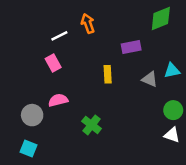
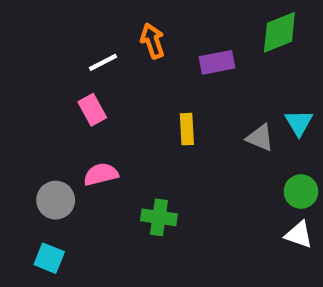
purple rectangle: (131, 47) -> (217, 62), moved
cyan triangle: (172, 71) -> (299, 123), turned -49
green cross: (92, 125) -> (159, 217), turned -30

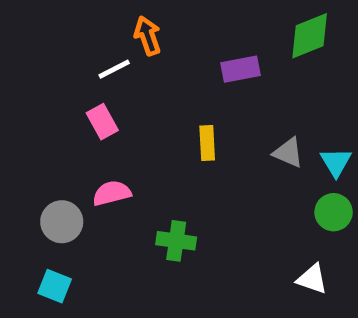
orange arrow: (152, 41) -> (148, 36), moved
cyan triangle: (299, 123) -> (336, 162), moved
white triangle: (299, 235) -> (312, 279), moved

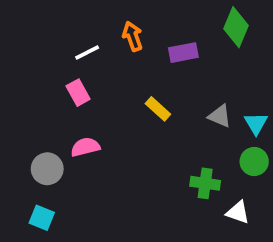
orange arrow: (148, 36) -> (133, 36), moved
green diamond: (310, 36) -> (236, 27), turned -45
yellow rectangle: (207, 143) -> (158, 109), turned -45
green cross: (176, 241) -> (205, 183), moved

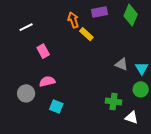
white line: (87, 53) -> (26, 27), moved
purple rectangle: (183, 53) -> (99, 12), moved
yellow rectangle: (158, 109) -> (86, 34), moved
cyan square: (42, 218) -> (56, 107), moved

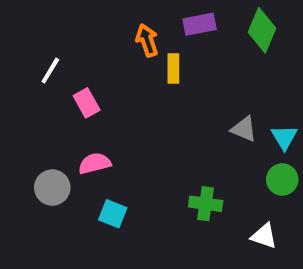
white line: (26, 27) -> (50, 71), moved, turned -32
yellow rectangle: (86, 34) -> (173, 69), turned 48
green cross: (114, 101) -> (206, 204), moved

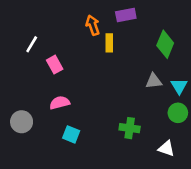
green diamond: (262, 30) -> (165, 44), moved
gray triangle: (244, 129) -> (154, 81), turned -30
gray circle: (52, 188) -> (22, 122), moved

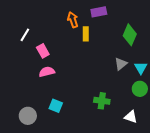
gray triangle: (154, 81) -> (121, 64), turned -32
pink semicircle: (60, 103) -> (47, 72), moved
gray circle: (22, 122) -> (28, 116), moved

